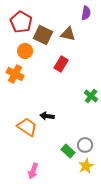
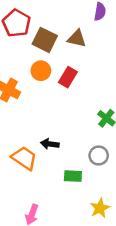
orange circle: (25, 51) -> (41, 71), moved
gray circle: (85, 145) -> (99, 155), moved
green rectangle: (68, 151) -> (73, 176), moved, turned -40

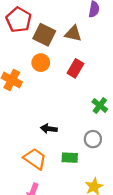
red rectangle: (68, 77) -> (75, 68), moved
orange trapezoid: (24, 158) -> (35, 159), moved

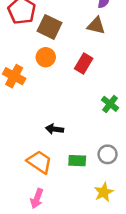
brown triangle: (73, 34) -> (96, 26), moved
gray circle: (93, 139) -> (108, 154), moved

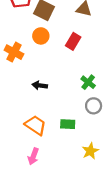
green cross: (110, 104) -> (88, 82), moved
black arrow: (55, 129) -> (40, 85), moved
gray circle: (108, 154) -> (94, 106), moved

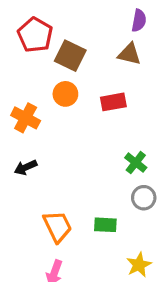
red rectangle: (73, 41) -> (113, 102), turned 49
black arrow: (40, 85) -> (26, 167), moved, turned -32
orange trapezoid: (35, 125) -> (57, 226), turned 30

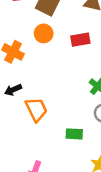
orange trapezoid: (57, 226) -> (36, 109), moved

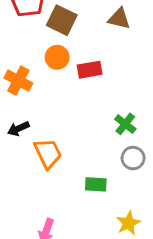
red rectangle: (80, 40) -> (90, 70), moved

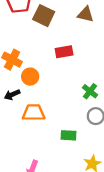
orange circle: (57, 57) -> (30, 77), moved
orange trapezoid: (48, 153) -> (34, 113), turned -65

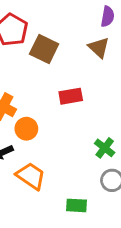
brown triangle: (86, 14) -> (99, 48), turned 30
orange trapezoid: (34, 113) -> (31, 176), turned 35

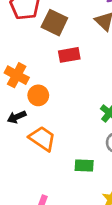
red rectangle: (71, 96) -> (69, 55), moved

